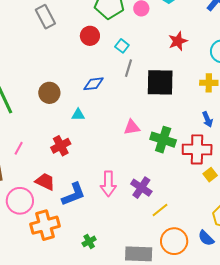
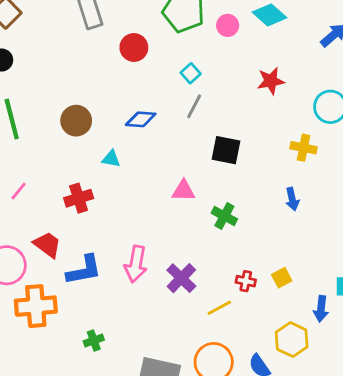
red circle: (90, 36) -> (134, 47), moved
black square: (160, 82) -> (226, 150), moved, size x0.7
green cross: (163, 140) -> (224, 216), size x0.7
red cross: (197, 149) -> (246, 281), moved, size x0.5
yellow line: (160, 210) -> (219, 308), moved

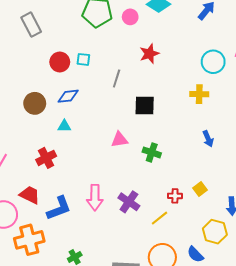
red circle: (134, 47) -> (60, 62), moved
cyan square: (191, 73) -> (83, 59), moved, turned -32
red star: (271, 81) -> (149, 54), moved
blue diamond: (141, 119) -> (68, 96), moved
blue arrow: (292, 199) -> (208, 139), moved

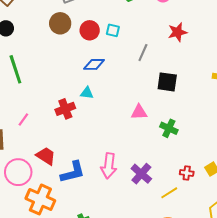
brown circle: (35, 103) -> (60, 23), moved
red cross: (46, 158) -> (65, 109), moved
orange cross: (29, 240) -> (40, 200), turned 32

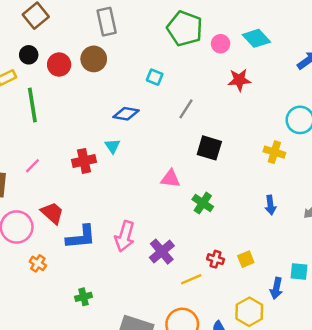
red circle: (90, 30) -> (59, 65), moved
red star: (177, 32) -> (239, 80), moved
cyan triangle: (87, 93) -> (112, 146), turned 40
orange cross: (40, 200) -> (38, 263), size x0.5

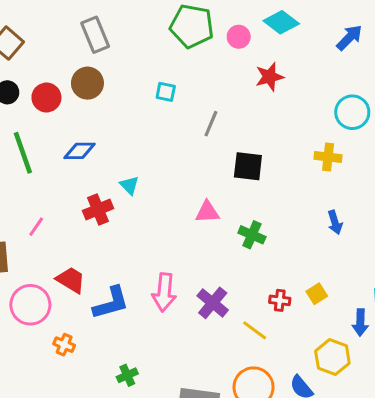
blue diamond: (126, 114) -> (80, 151), moved
yellow line: (191, 279) -> (255, 330), turned 70

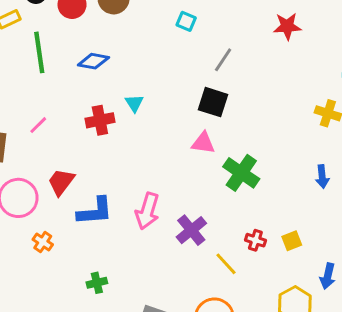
black square: (248, 166) -> (213, 102), moved
green cross: (252, 235) -> (241, 173), size x1.4
red trapezoid: (71, 280) -> (61, 182), turned -96

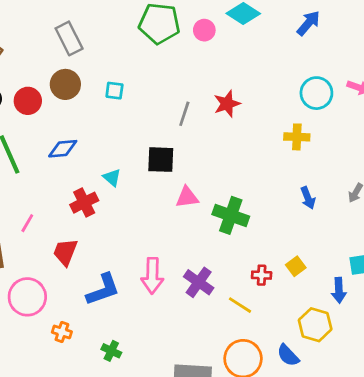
cyan square: (186, 21) -> (114, 91), moved
red star: (287, 26) -> (227, 104), moved
black square: (213, 102) -> (161, 160), moved
red trapezoid: (61, 182) -> (65, 252), moved
green cross: (97, 283) -> (111, 351), moved, turned -36

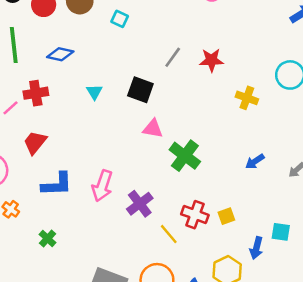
yellow cross: (297, 137) -> (247, 98), moved
blue arrow: (308, 198) -> (255, 161), turned 60
red cross: (84, 203) -> (36, 93), moved
red cross: (262, 275) -> (195, 215), size x1.5

